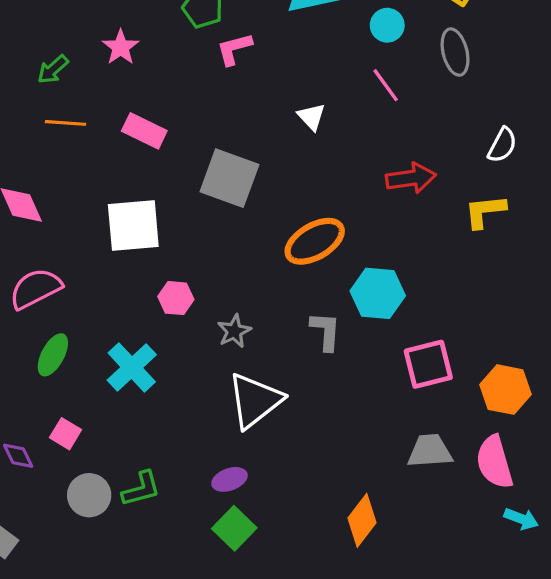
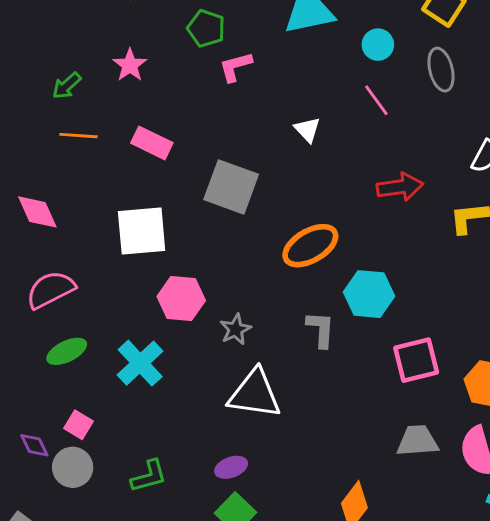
pink hexagon: (176, 298) -> (181, 298), size x1.4
green ellipse: (53, 355) -> (67, 351), turned 36
white triangle: (255, 401) -> (255, 394), turned 46
gray circle: (89, 495) -> (73, 467), moved

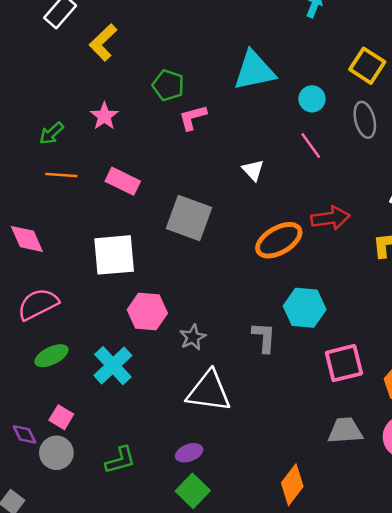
orange ellipse: (310, 246) -> (279, 240), moved

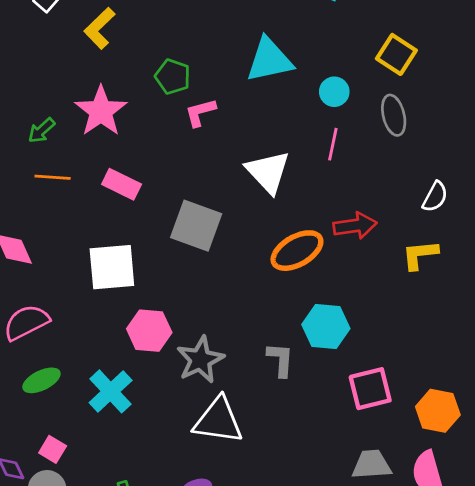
pink star: (104, 116) -> (101, 111), size x1.6
pink line: (311, 146) -> (333, 144), turned 48
white triangle: (253, 170) -> (268, 172), size x1.8
gray star: (193, 337) -> (200, 360), size x1.6

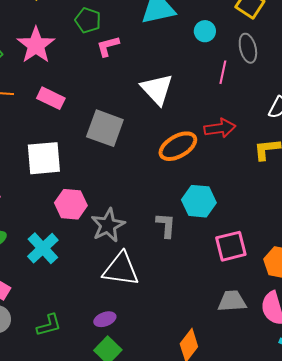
pink line: (333, 144) -> (223, 72), moved

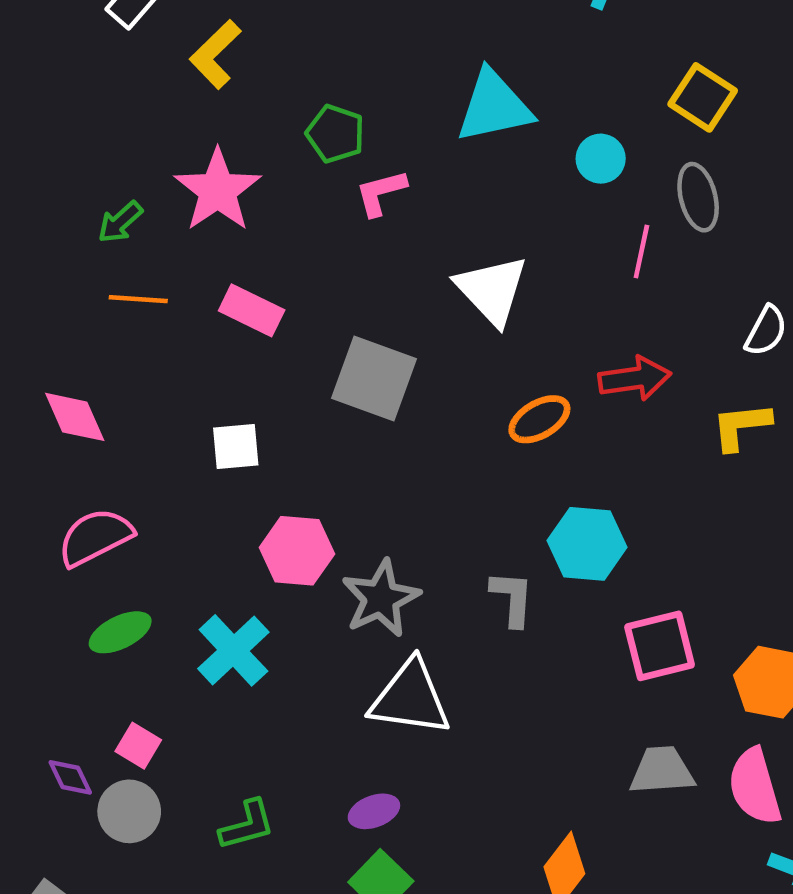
orange ellipse: (178, 146) -> (539, 419), size x0.7
white square: (44, 158) -> (236, 446), size x0.6

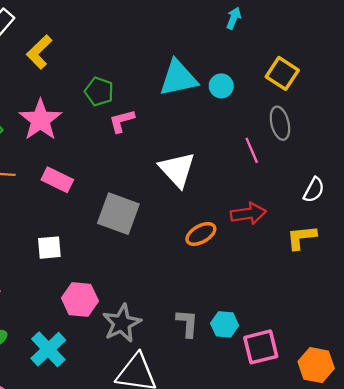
cyan circle: (601, 159) -> (221, 86), moved
pink line: (641, 252) -> (252, 150), turned -35
cyan hexagon: (587, 544) -> (225, 324), moved, size x0.7

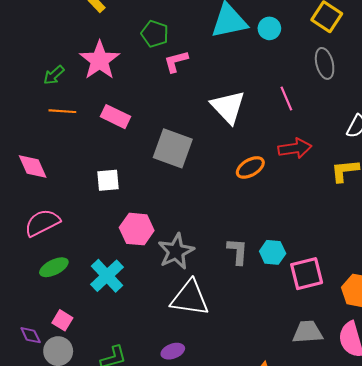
pink line: (252, 150) -> (286, 98), moved

